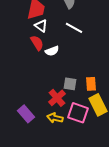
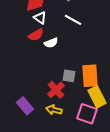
red semicircle: (37, 43) -> (36, 35), turned 91
orange rectangle: (91, 84) -> (90, 76), size x1.6
pink square: (78, 113) -> (87, 114), moved

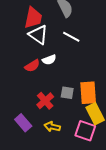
white triangle: (40, 18) -> (38, 35), size x1.5
red semicircle: (36, 35) -> (32, 66), moved
red cross: (56, 90) -> (45, 101), moved

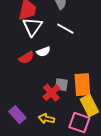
white triangle: (38, 35) -> (32, 27), turned 30
red cross: (45, 101) -> (51, 93), moved

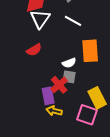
white semicircle: (43, 52) -> (69, 63), moved
orange rectangle: (82, 85) -> (90, 51), moved
purple rectangle: (17, 115) -> (48, 96), moved, turned 30

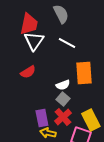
gray square: (69, 77) -> (63, 99), turned 32
red cross: (59, 85) -> (63, 117), moved

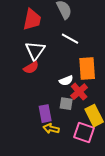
white triangle: (34, 41) -> (35, 51), moved
gray square: (63, 99) -> (66, 104), moved, turned -32
red cross: (63, 117) -> (79, 92), moved

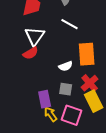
red cross: (79, 92) -> (90, 83), moved
yellow arrow: (51, 129) -> (51, 114), turned 42
pink square: (84, 133) -> (72, 115), moved

